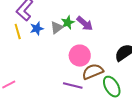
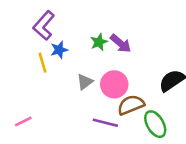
gray triangle: (57, 28) -> (85, 82), moved
yellow line: (18, 32) -> (43, 63), moved

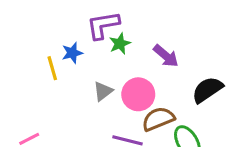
purple L-shape: (44, 25) -> (103, 25), moved, turned 40
purple arrow: (121, 43) -> (166, 56), moved

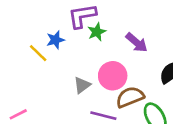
yellow line: (52, 68) -> (38, 53), turned -30
gray triangle: (103, 91) -> (82, 85), moved

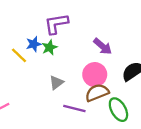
green star: (97, 32) -> (50, 47), moved
pink circle: (113, 76) -> (95, 75), moved

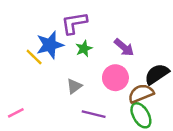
blue star: (34, 44) -> (50, 45), size x1.6
green star: (50, 47) -> (84, 49), moved
brown semicircle: (97, 93) -> (141, 93), moved

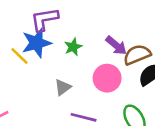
purple L-shape: (74, 23) -> (44, 19), moved
brown semicircle: (141, 93) -> (137, 55), moved

